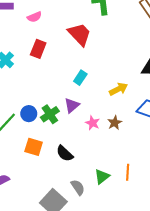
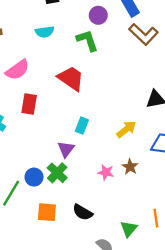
pink semicircle: (34, 17) -> (17, 70), size x1.5
purple triangle: (72, 105) -> (66, 149), moved

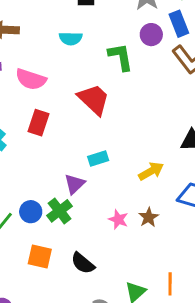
purple circle: (98, 15) -> (151, 35), moved
pink semicircle: (17, 70) -> (31, 79), turned 45
cyan rectangle: (82, 126) -> (98, 159), turned 42

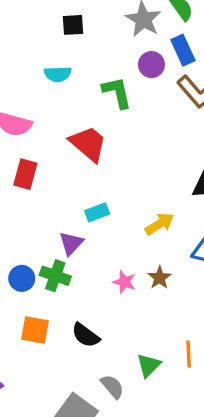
green cross: (60, 211) -> (55, 276), turned -30

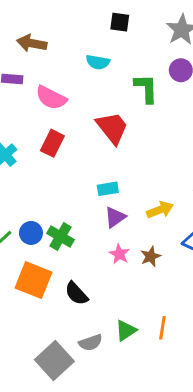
purple triangle: (71, 243) -> (115, 217), moved
orange square: (35, 330) -> (33, 280), size x1.4
gray semicircle: (112, 387) -> (91, 343), turned 100

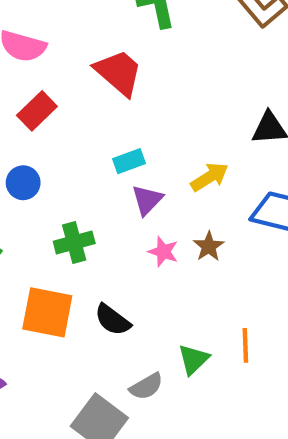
red rectangle: (52, 143) -> (37, 111), turned 30
blue circle: (31, 233) -> (23, 183), moved
green cross: (61, 236) -> (74, 242), turned -35

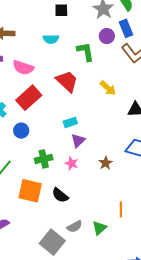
red rectangle: (37, 111) -> (29, 98), size x1.4
yellow arrow: (210, 177) -> (108, 88), moved, turned 72
pink star: (163, 252) -> (72, 163), moved
green triangle: (194, 359) -> (99, 228), moved

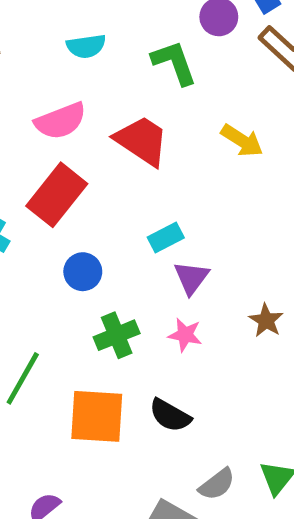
pink semicircle: (23, 68) -> (61, 121), moved, turned -30
blue circle: (21, 131) -> (83, 272), moved

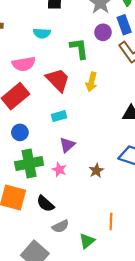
yellow arrow: (242, 141) -> (91, 82), moved, turned 60
cyan rectangle: (166, 237) -> (59, 116), moved
green cross: (117, 335) -> (29, 163), size x1.4
gray semicircle: (217, 484) -> (60, 226), moved

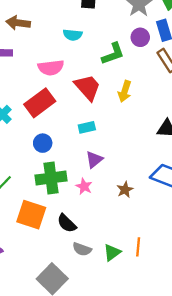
green L-shape: (79, 48) -> (113, 54), turned 75
gray semicircle: (60, 226) -> (82, 249), turned 42
green triangle: (87, 241) -> (112, 253), moved

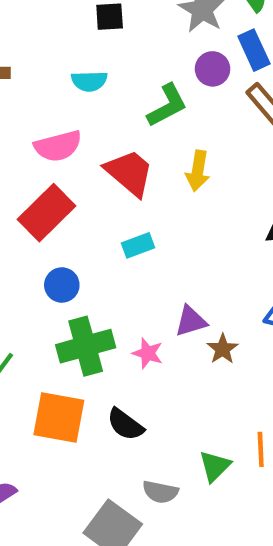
purple triangle: (94, 160) -> (191, 321), moved, turned 30
gray semicircle: (82, 249) -> (160, 492), moved

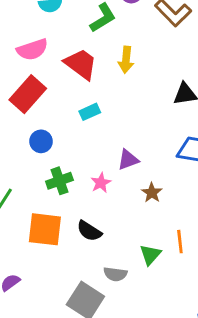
green cross: (86, 346) -> (59, 181), size x0.7
brown star: (223, 349) -> (152, 193), moved
pink star: (148, 353) -> (101, 183), turned 30

